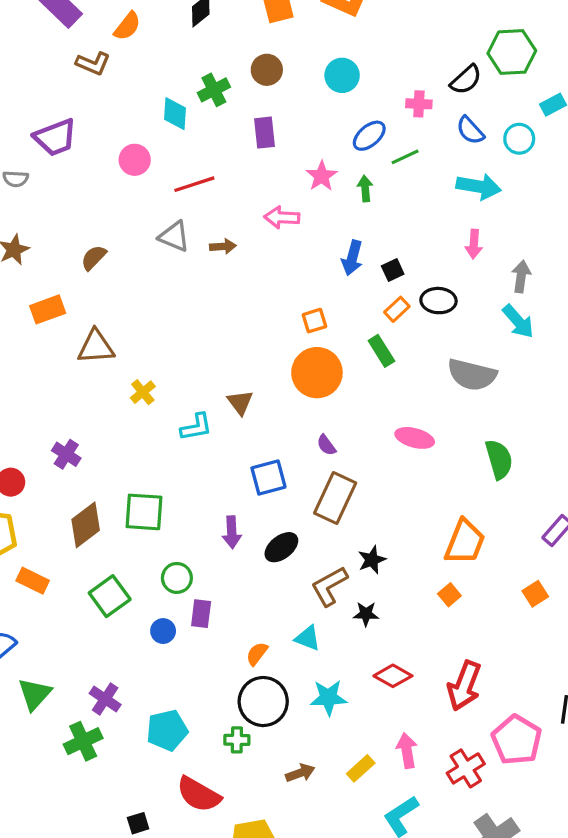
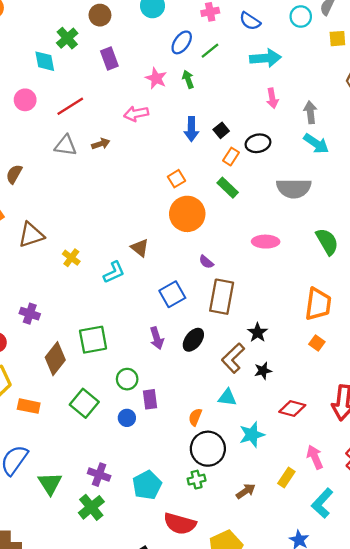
cyan circle: (519, 139) -> (301, 17), moved

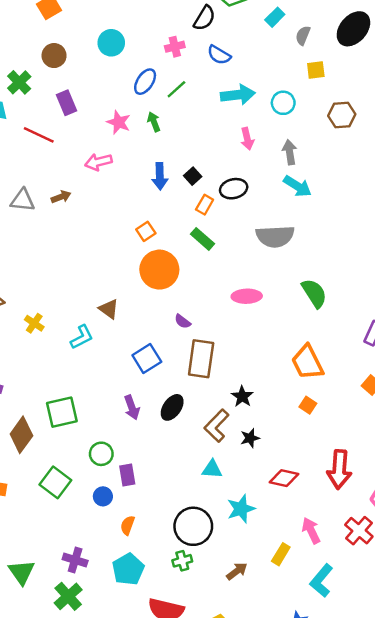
cyan circle: (301, 17) -> (283, 103), moved
red line: (70, 106) -> (39, 135), moved, turned 60
orange trapezoid: (318, 304) -> (307, 362), turned 148
orange semicircle: (195, 417) -> (128, 525), moved

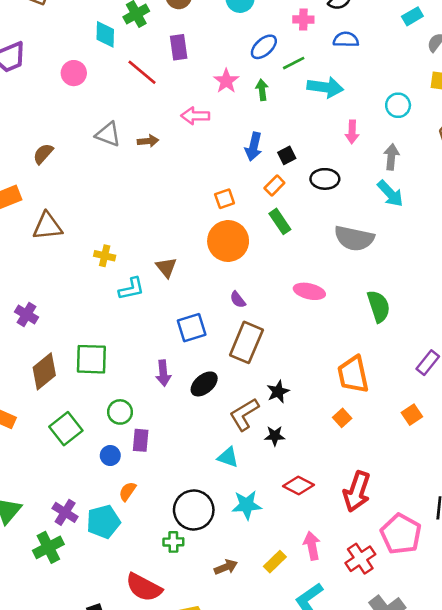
blue semicircle: (219, 55) -> (346, 40), turned 135
cyan arrow: (238, 95) -> (325, 87), moved
orange rectangle: (205, 205) -> (274, 186), moved
yellow cross: (34, 323) -> (105, 256), moved, turned -36
cyan pentagon: (128, 569) -> (103, 522), moved

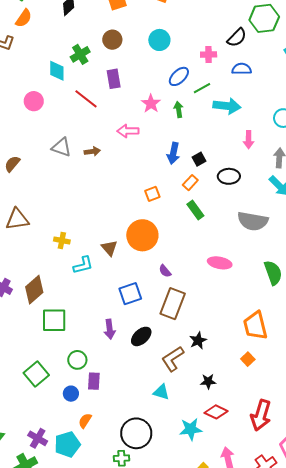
orange circle: (228, 241) -> (142, 235), moved
brown diamond: (44, 371) -> (34, 290), moved
black star: (275, 436) -> (208, 381), moved
cyan star: (247, 505) -> (191, 429), moved

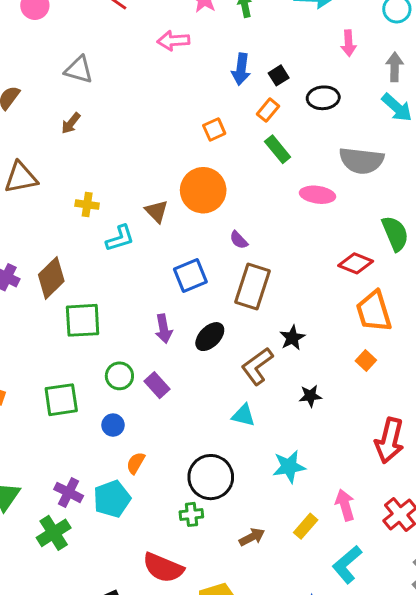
brown arrow: (92, 151) -> (71, 123), moved, turned 140
pink ellipse: (220, 263) -> (317, 195), moved
green square: (36, 374) -> (61, 400), turned 35
purple rectangle: (94, 381) -> (157, 385), moved, turned -42
red diamond: (216, 412) -> (356, 263), moved

